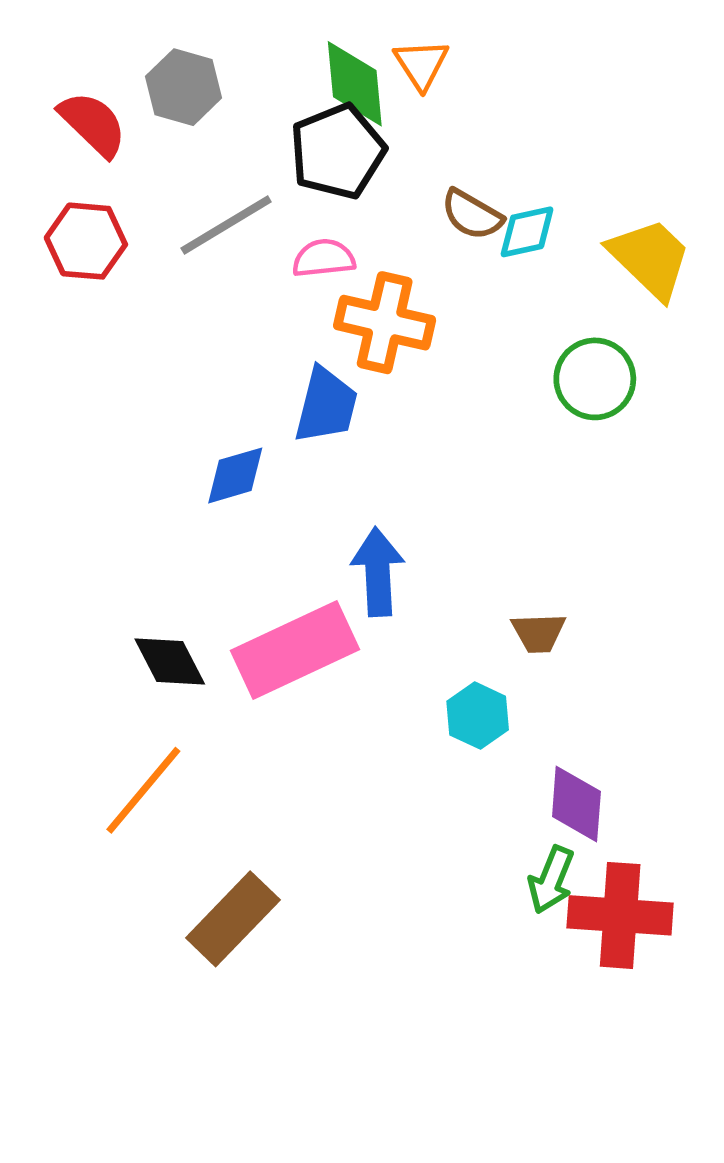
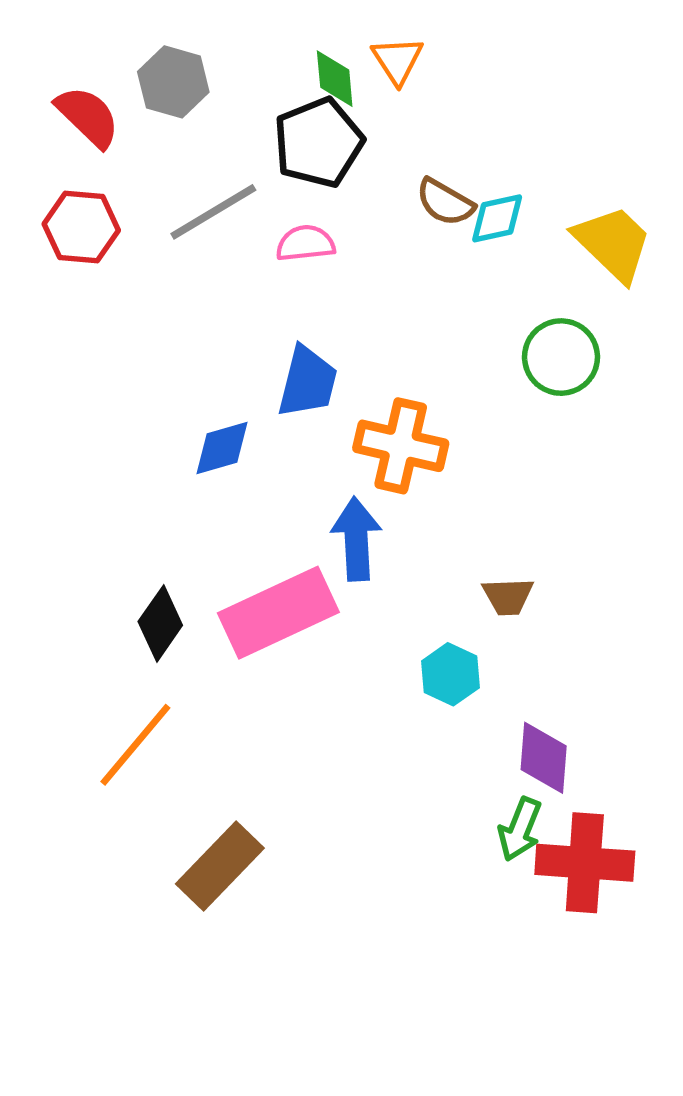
green diamond: (355, 84) -> (335, 79), size x0.7
orange cross: (385, 323) -> (401, 446), moved
black diamond: (170, 662) -> (160, 623), turned 62

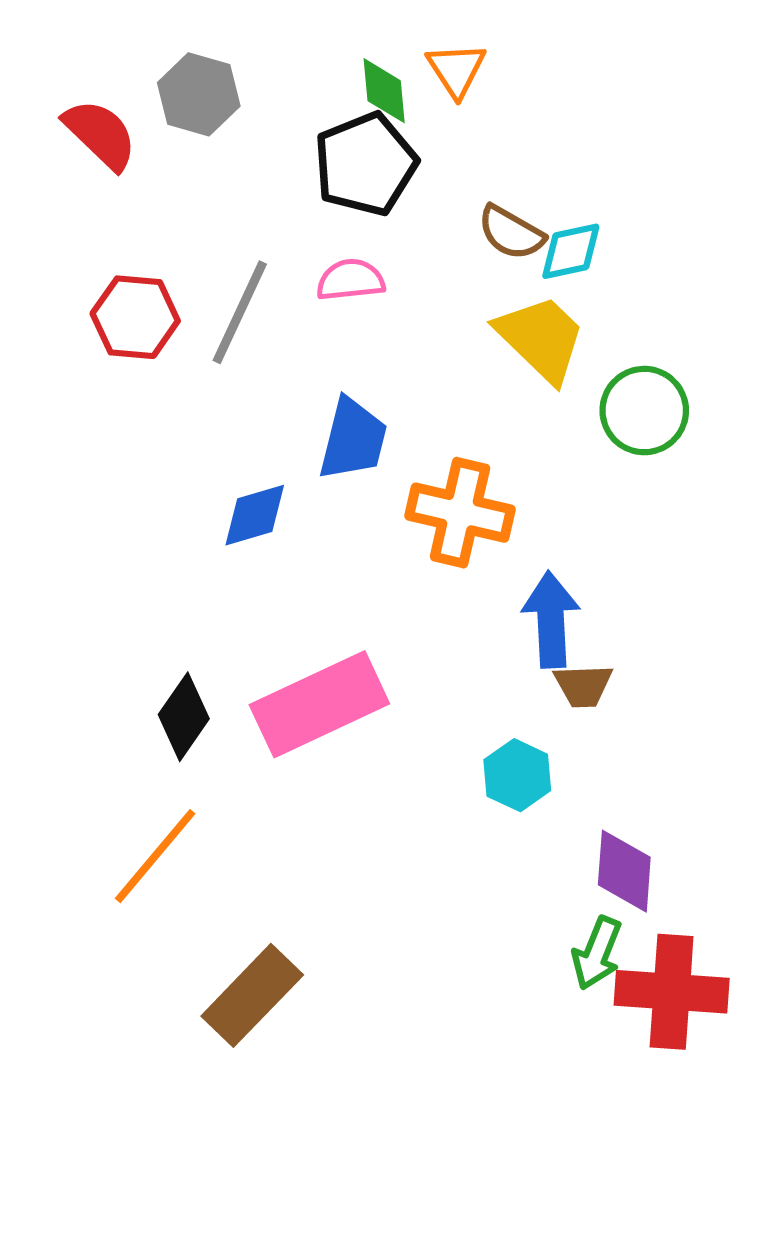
gray line: (213, 212) -> (240, 312), moved, turned -34
red hexagon: (81, 227) -> (135, 317), moved
yellow trapezoid: (613, 243) -> (541, 338), moved
blue arrow: (356, 539) -> (551, 620), moved

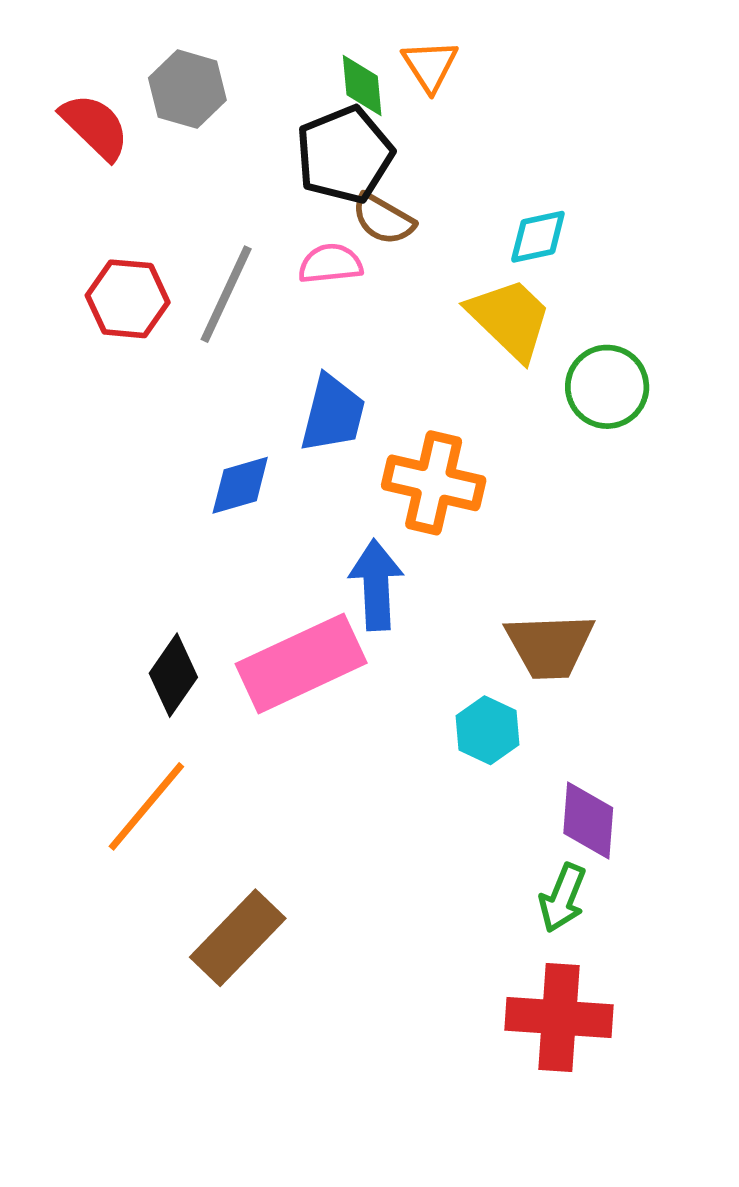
brown semicircle: (511, 233) -> (383, 219), moved
blue arrow: (551, 620) -> (376, 585), moved
brown trapezoid: (583, 686) -> (550, 646), size x1.6
red cross: (672, 992) -> (559, 1017), moved

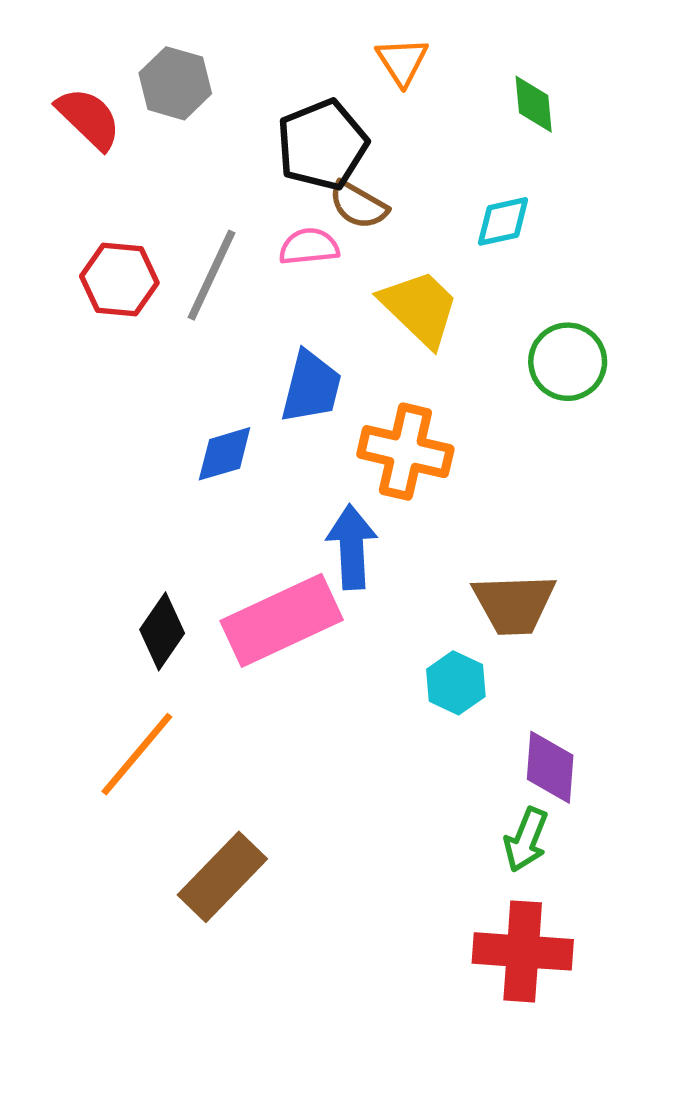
green diamond: (362, 85) -> (534, 104), moved
yellow trapezoid: (510, 319) -> (420, 308), moved

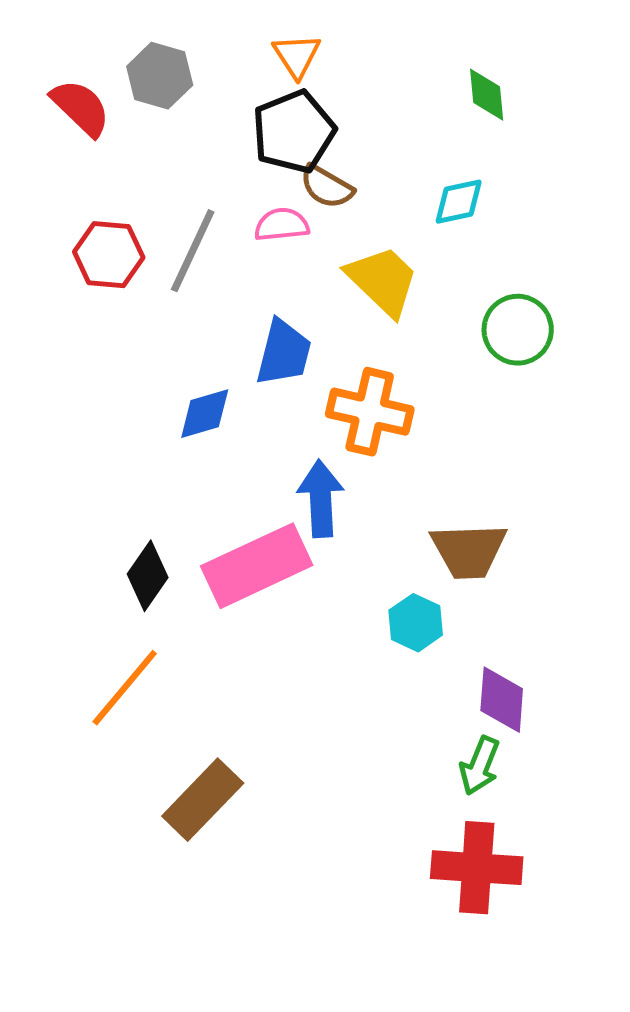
orange triangle: (402, 61) -> (297, 56), moved

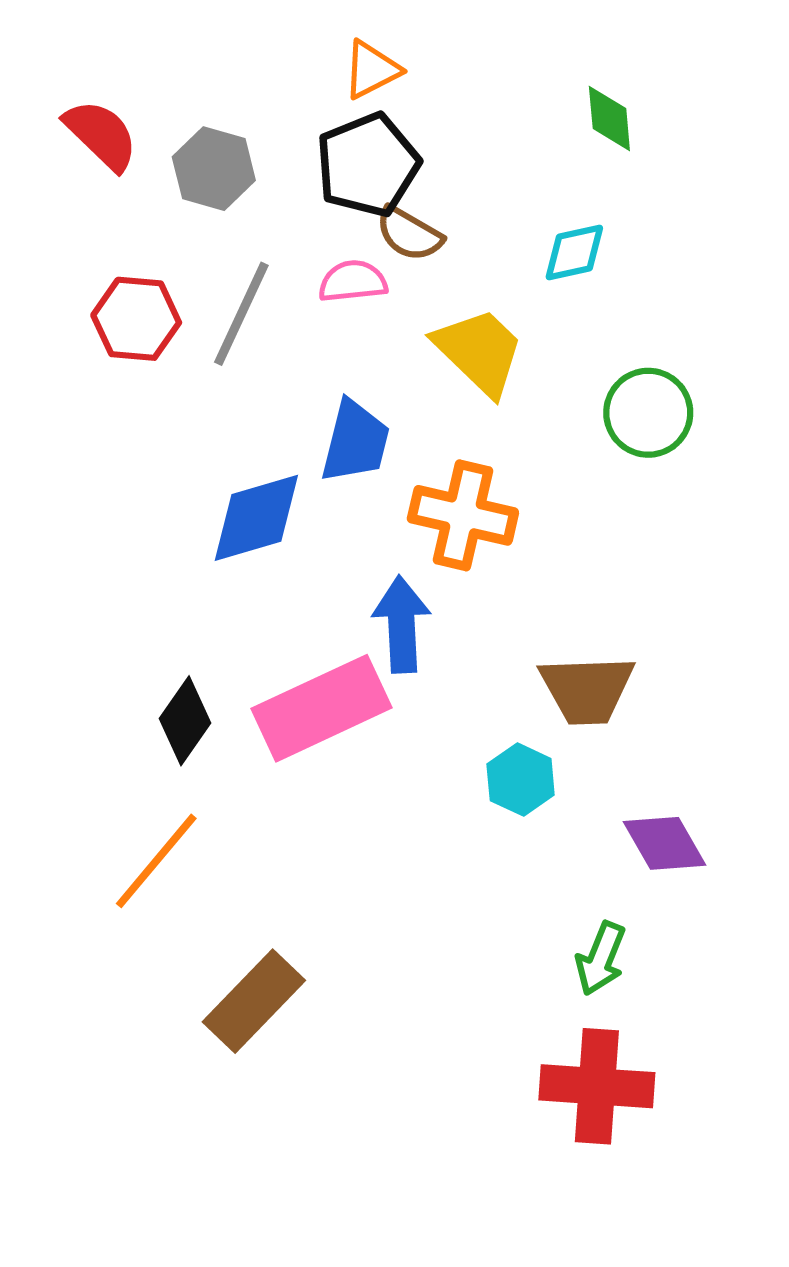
orange triangle: (297, 56) -> (372, 70), turned 36
gray hexagon: (160, 76) -> (214, 169), moved
blue diamond: (205, 414) -> (256, 518), size x1.4
purple diamond: (502, 700) -> (664, 843), moved, turned -34

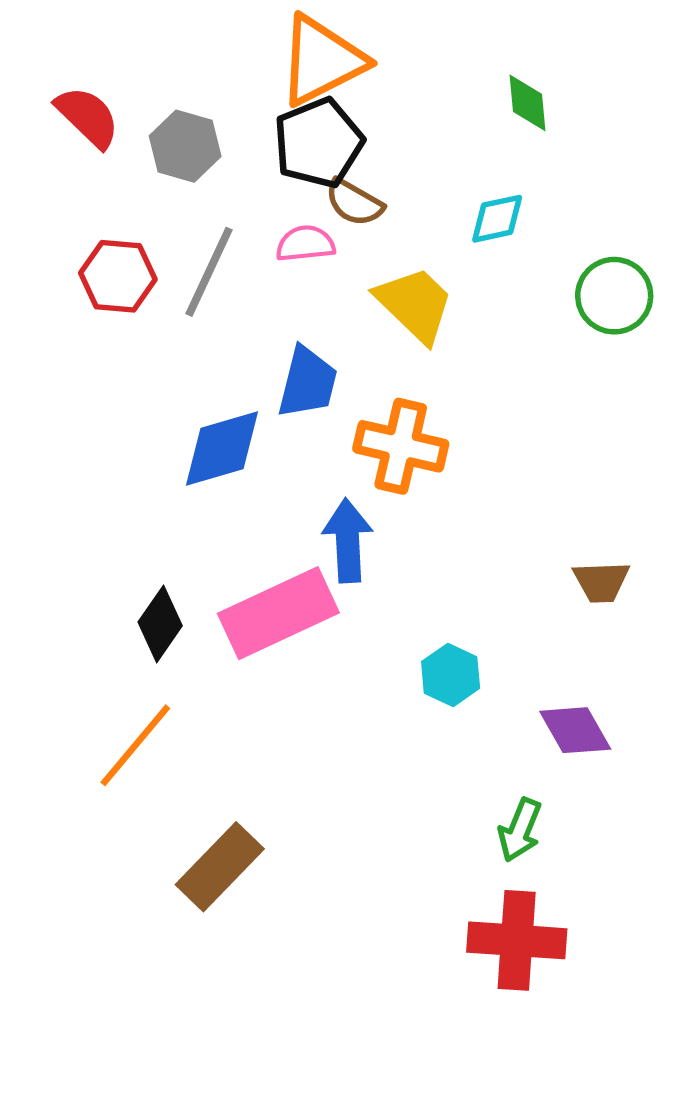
orange triangle: (372, 70) -> (322, 61), size x1.8
green circle: (648, 413) -> (614, 296), moved
brown trapezoid: (587, 689) -> (601, 582), moved, size x0.7

